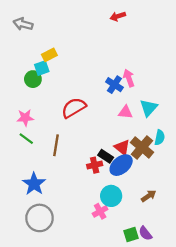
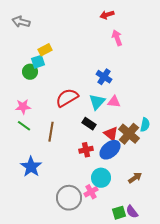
pink arrow: (129, 78) -> (117, 38), moved
cyan triangle: (149, 108) -> (97, 102), moved
black rectangle: (106, 156) -> (89, 124), moved
gray circle: (40, 218) -> (69, 198), moved

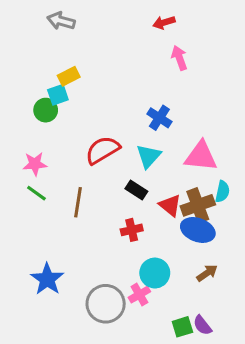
gray arrow: (21, 22) -> (61, 21), moved
pink triangle: (114, 102) -> (201, 156), moved, size x1.6
brown cross: (129, 134) -> (198, 205), turned 30
blue ellipse: (110, 150) -> (198, 230), moved, turned 60
blue star: (31, 167) -> (47, 279), moved

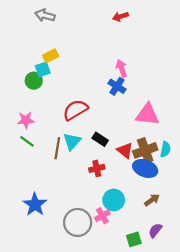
pink arrow: (179, 58) -> (122, 68), moved
cyan triangle: (149, 156) -> (72, 141), moved
cyan semicircle: (222, 192) -> (165, 149), moved
purple semicircle: (202, 325) -> (155, 230), moved, turned 77

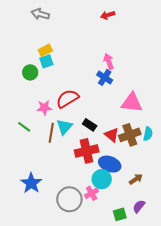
cyan square: (43, 69) -> (46, 61), moved
pink star: (26, 120) -> (44, 108), moved
red cross: (97, 168) -> (87, 151), size x1.6
blue ellipse: (145, 168) -> (110, 164), moved

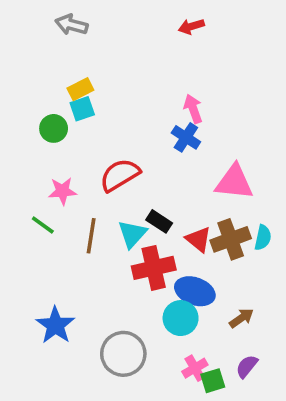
pink star: (44, 108) -> (62, 191), moved
cyan triangle: (64, 127) -> (132, 234), moved
pink cross: (92, 193) -> (195, 368), moved

